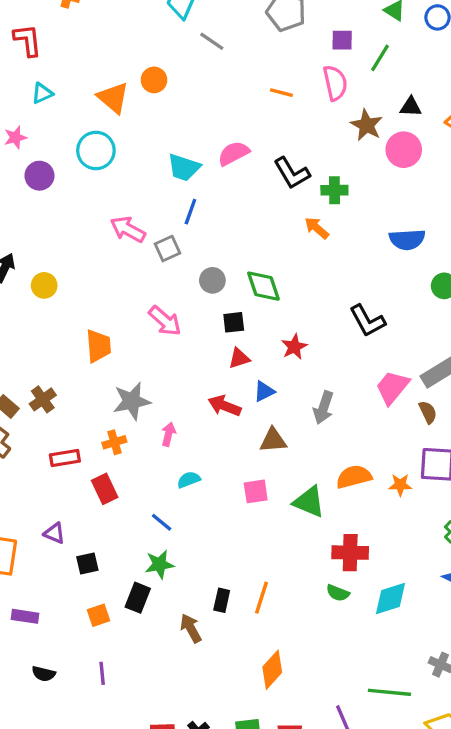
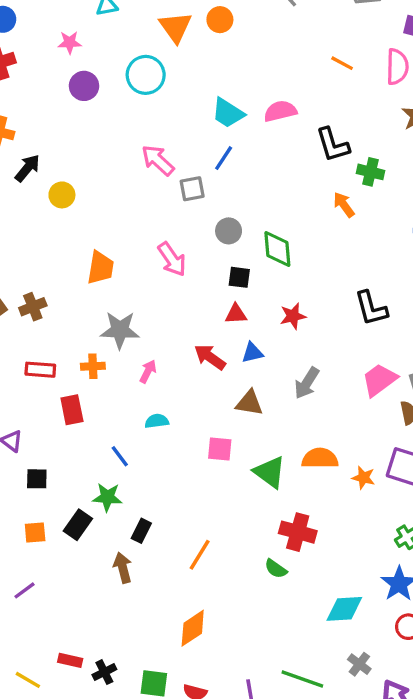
cyan diamond: (390, 598) -> (344, 609), moved
black rectangle: (222, 600) -> (141, 531), moved
purple line: (102, 673) -> (25, 590), turned 45

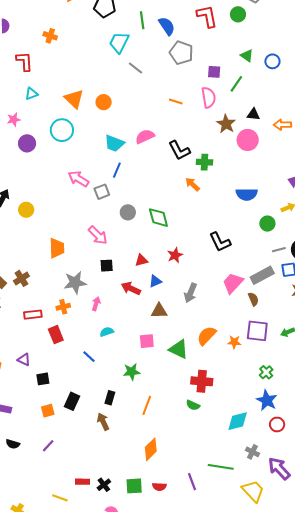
orange circle: (220, 20) -> (104, 102), moved
black square: (239, 277) -> (107, 266), moved
orange semicircle: (320, 458) -> (207, 336), turned -35
green star: (107, 497) -> (132, 372), moved

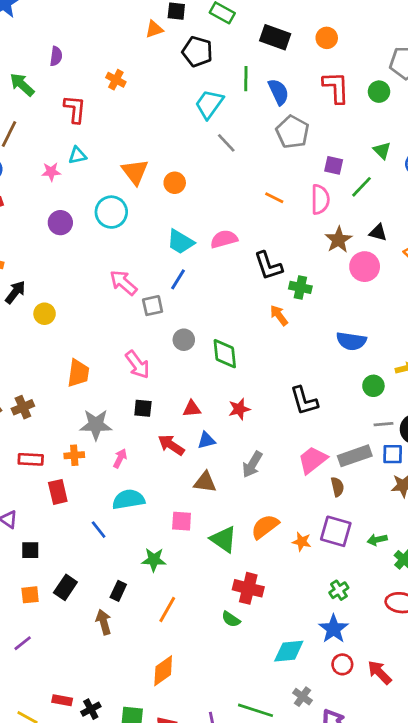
pink star: (14, 120) -> (51, 172), moved
cyan semicircle: (107, 332) -> (129, 499), size x1.6

